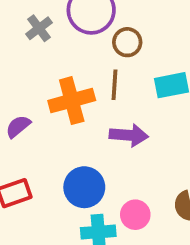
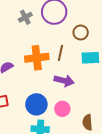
brown circle: (127, 42) -> (81, 32), moved
pink circle: (135, 215) -> (62, 109), moved

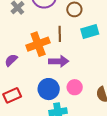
purple arrow: (64, 81) -> (59, 61), moved

